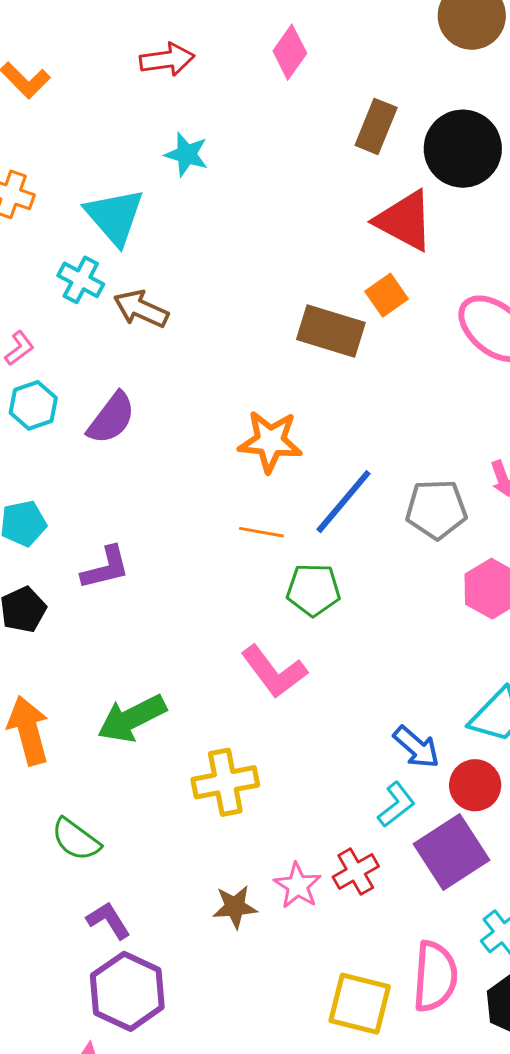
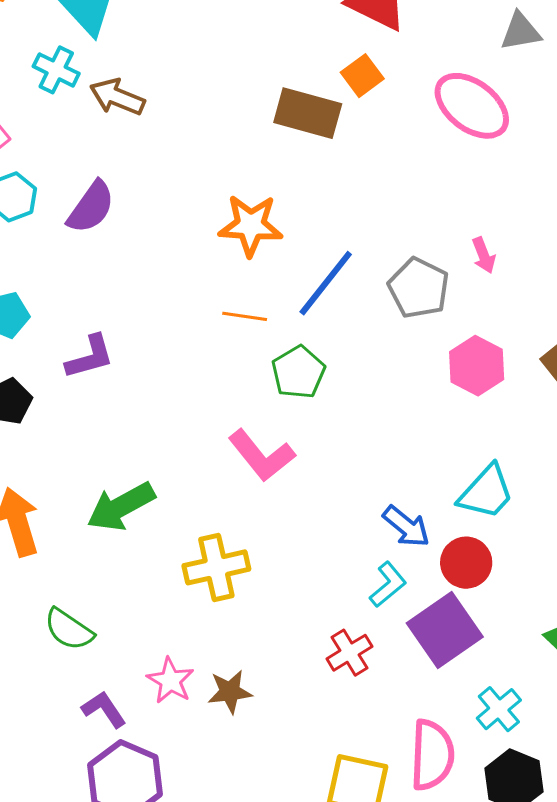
gray pentagon: (436, 509) -> (419, 288), turned 30
green pentagon: (313, 590) -> (298, 372), turned -30
pink star: (298, 886) -> (170, 681), moved

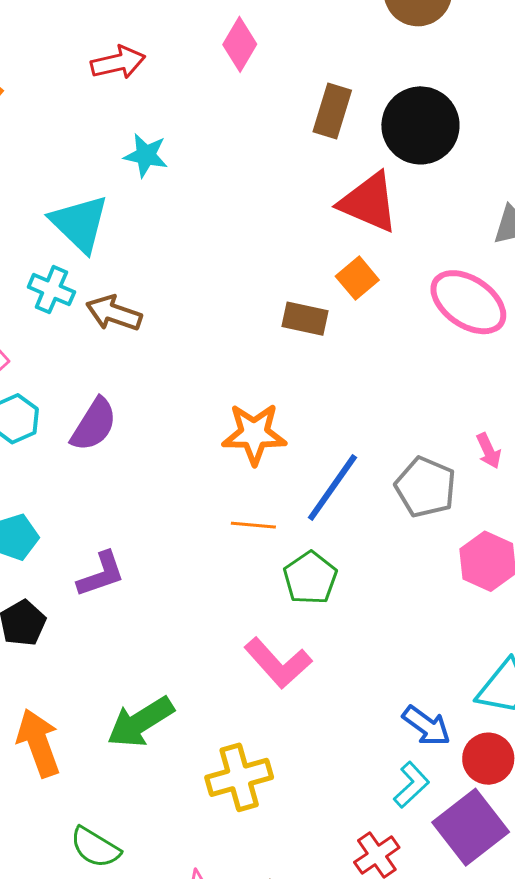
brown rectangle: (308, 113) -> (305, 319), size x0.7

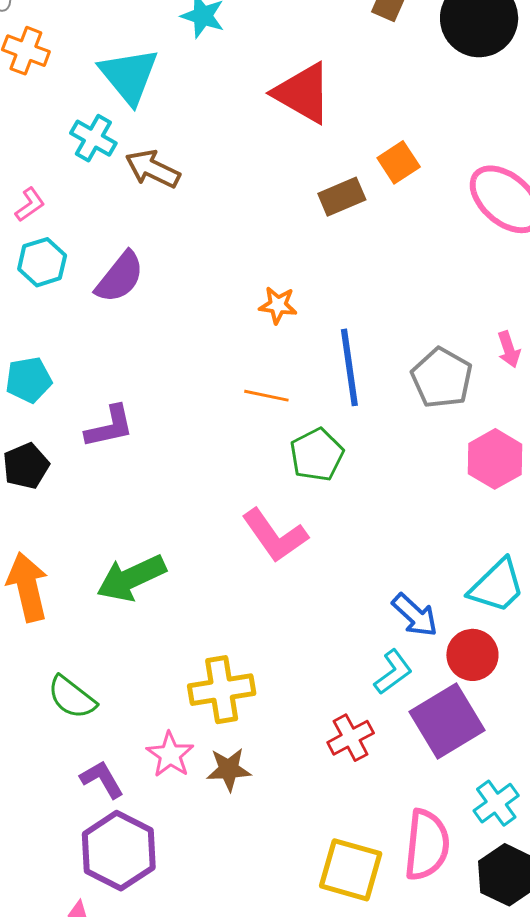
red triangle: (369, 202) -> (303, 93), moved
brown rectangle: (305, 319) -> (342, 197), turned -42
orange star: (254, 434) -> (278, 305), size x0.6
blue line: (332, 487) -> (349, 367), turned -50
yellow cross: (239, 777) -> (222, 690), moved

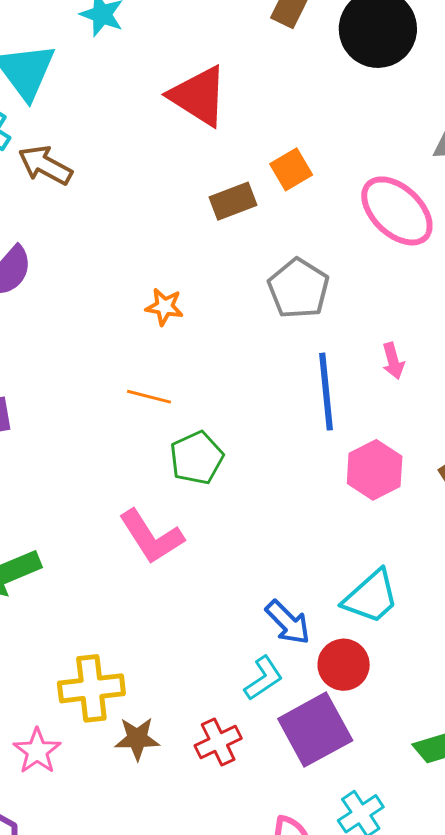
blue line: (349, 367) -> (326, 392), moved
gray pentagon: (442, 378) -> (299, 288), moved
brown star: (229, 769) -> (137, 739), moved

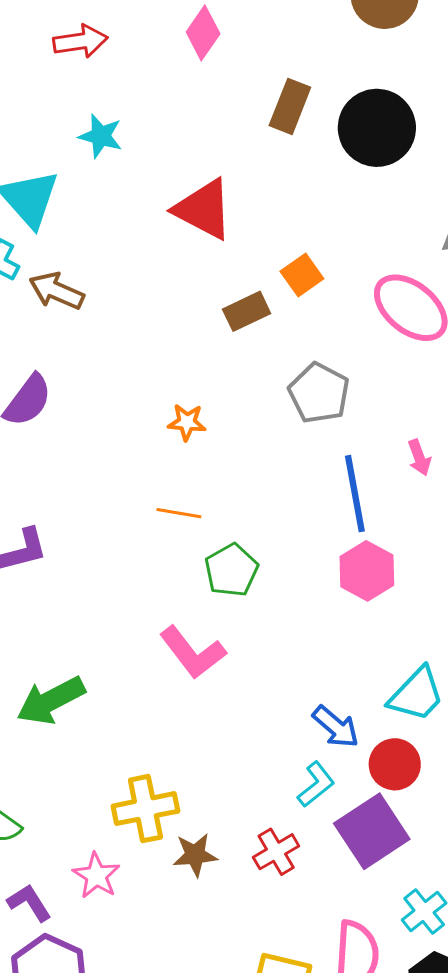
pink hexagon: (375, 470) -> (367, 571), moved

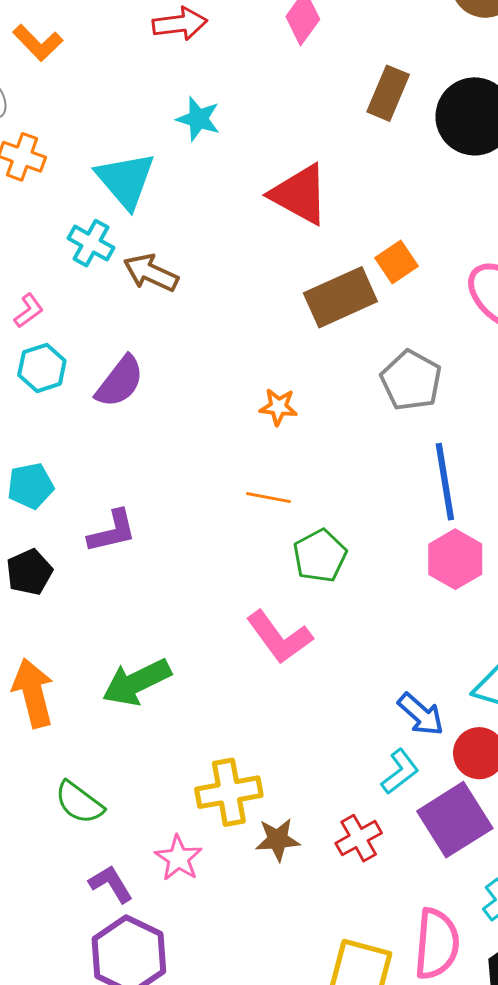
brown rectangle: (247, 311) -> (340, 297), size x1.5

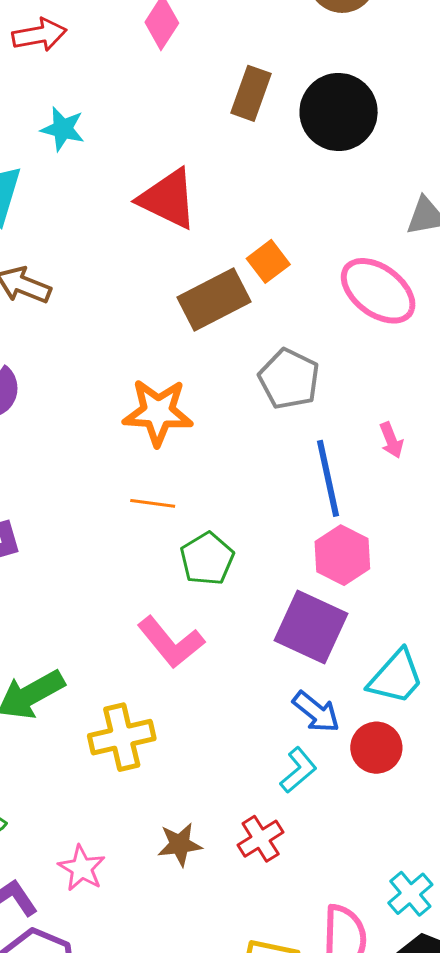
orange star: (278, 407) -> (158, 412), size x1.8
yellow cross: (229, 792) -> (122, 737), moved
purple square: (455, 820) -> (311, 627), moved, turned -30

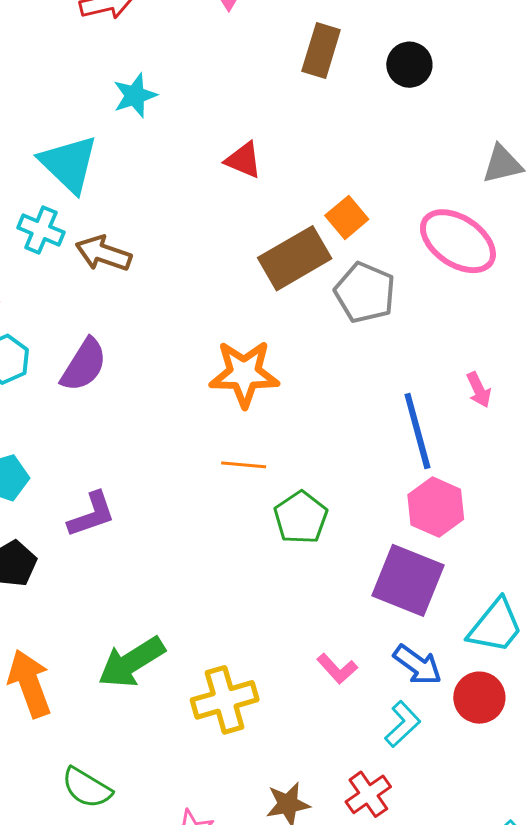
black circle: (339, 112) -> (409, 65), size x0.6
cyan star: (63, 129) -> (135, 95), turned -30
red triangle: (168, 199) -> (243, 160), size x0.6
gray pentagon: (289, 379) -> (365, 293), moved
pink L-shape: (171, 642) -> (337, 669), moved, size x0.6

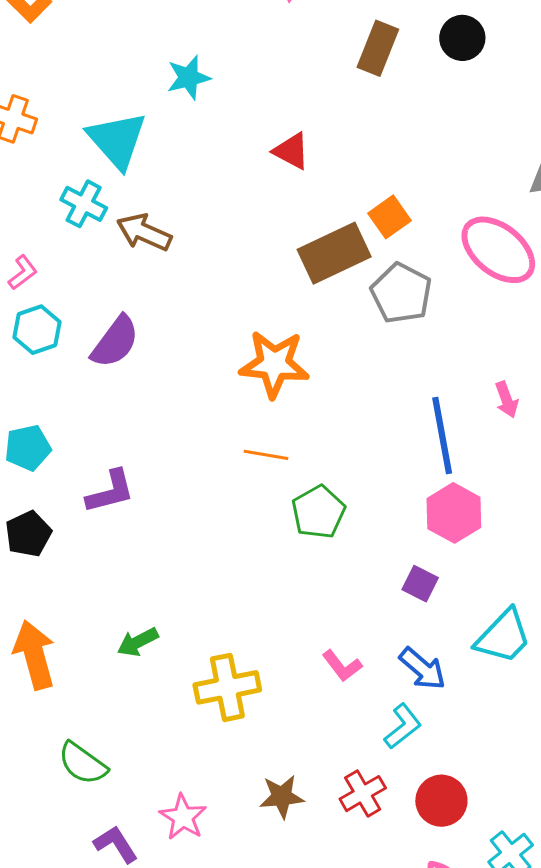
black circle: (409, 65) -> (462, 38), moved
purple square: (408, 580) -> (420, 584), size x0.5
green arrow: (131, 662) -> (138, 642), size x0.6
red circle: (479, 698) -> (441, 801), moved

